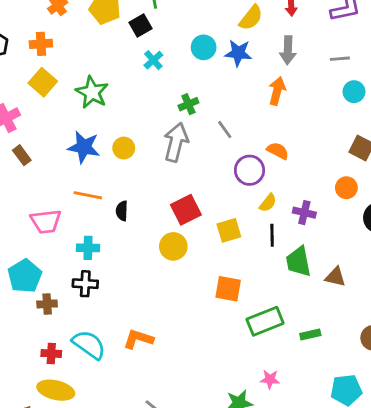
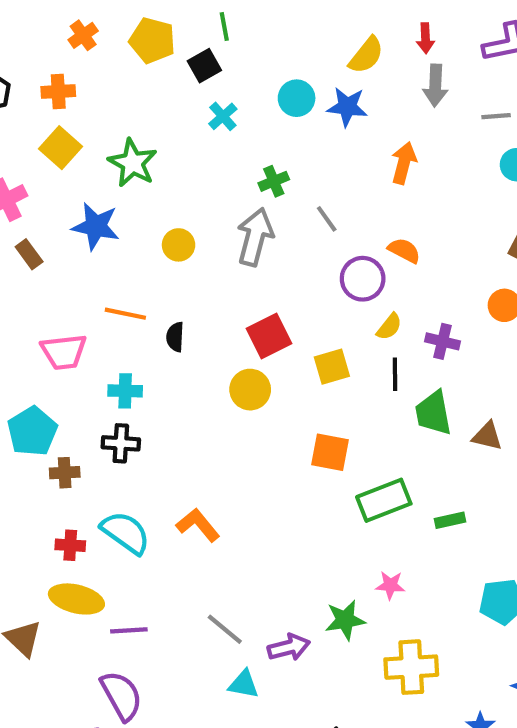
gray arrow: (288, 50) -> (435, 85), moved
blue star: (84, 147) -> (96, 226), moved
orange L-shape: (138, 339) -> (198, 525), turned 32

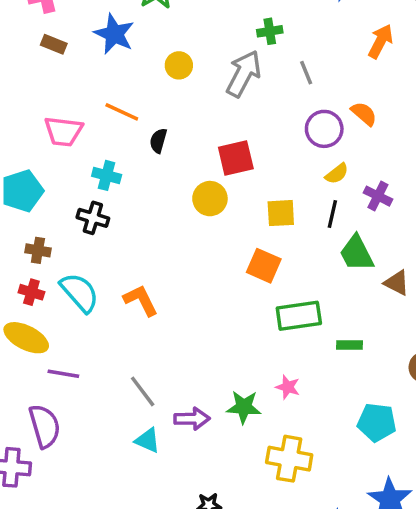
brown rectangle: (29, 254) -> (54, 44), turned -45
yellow square: (332, 367) -> (281, 213), moved
green trapezoid: (433, 413) -> (357, 253), turned -30
brown cross: (65, 473) -> (38, 250), moved

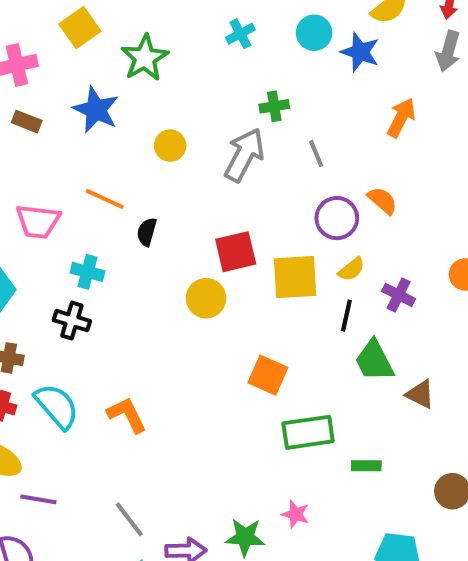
yellow square: (281, 213) -> (295, 277), moved, size x1.4

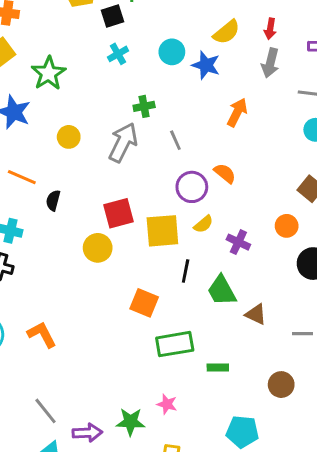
black line: (346, 316) -> (186, 271), moved

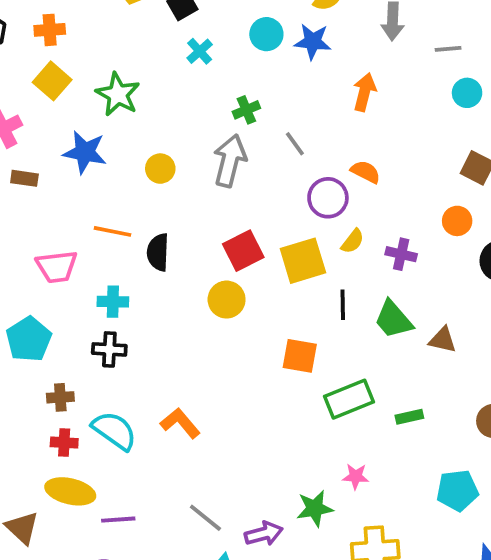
black semicircle: (53, 200) -> (158, 252), size x1.4

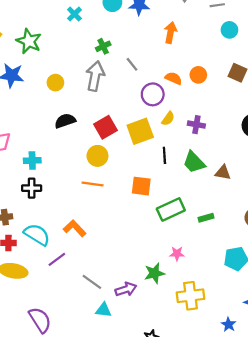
orange circle: (457, 221) -> (198, 75), moved
orange line: (113, 231) -> (93, 184), moved
black semicircle: (158, 252) -> (65, 121), moved, turned 72
purple line: (118, 520) -> (57, 259), moved, turned -30

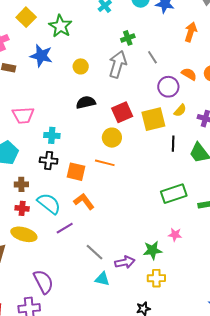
orange square: (141, 186) -> (76, 172), moved
yellow cross: (191, 296) -> (156, 278), moved, size x0.7

